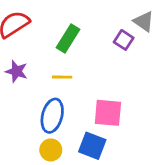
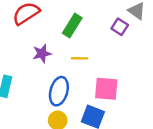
purple star: (16, 71) -> (42, 53), moved, turned -30
yellow line: (62, 77) -> (80, 58), moved

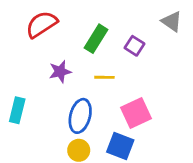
purple square: (120, 27) -> (135, 46), moved
pink square: (106, 89) -> (136, 113), turned -30

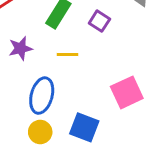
pink square: (136, 113) -> (127, 92), moved

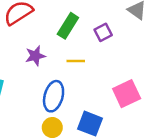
purple square: (99, 21) -> (103, 32), turned 30

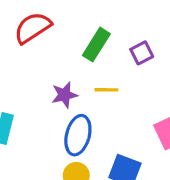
purple star: (35, 56) -> (64, 95), moved

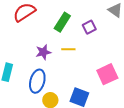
blue ellipse: (78, 135) -> (37, 81), moved

